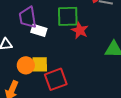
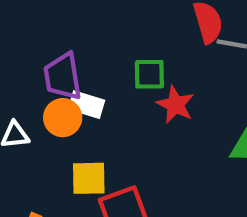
green square: (68, 16) -> (149, 74), size x0.7
orange circle: (26, 65) -> (63, 118), moved

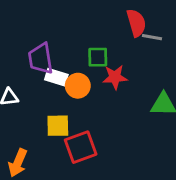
red star: (175, 105) -> (115, 77), turned -30
orange circle: (63, 118) -> (78, 86), moved

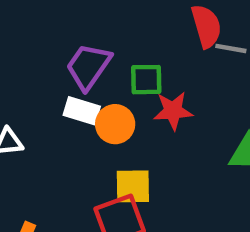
purple trapezoid: (41, 59) -> (88, 66), moved, turned 44
yellow square: (58, 126) -> (133, 186), moved

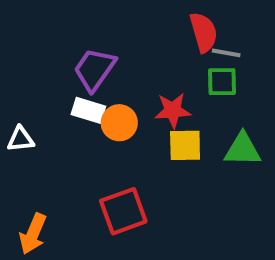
green square: (146, 80) -> (222, 82), moved
yellow square: (133, 186) -> (185, 145), moved

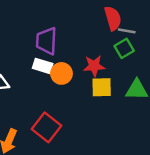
purple trapezoid: (95, 69) -> (46, 41), turned -32
green square: (222, 82) -> (124, 48), turned -30
red square: (123, 211) -> (46, 127), moved, turned -32

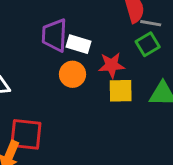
white rectangle: (43, 66) -> (79, 44), moved
red square: (46, 127) -> (26, 134), moved, turned -32

